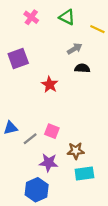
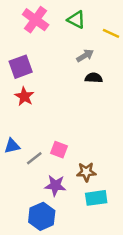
pink cross: (31, 17) -> (36, 20), size x1.5
red star: (50, 85) -> (24, 96), moved

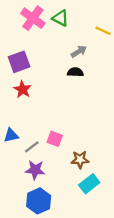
green triangle: (76, 20) -> (60, 18), moved
black semicircle: (94, 78) -> (75, 72), moved
purple star: (55, 186) -> (35, 170), moved
cyan rectangle: (96, 198) -> (89, 184), turned -30

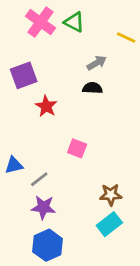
red star: (23, 89) -> (46, 106), moved
pink square: (55, 139) -> (77, 148), moved
brown star: (80, 160) -> (111, 195), moved

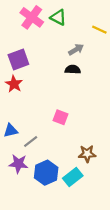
red star: (46, 106) -> (14, 84), moved
purple star: (43, 207) -> (18, 164), moved
cyan rectangle: (109, 224) -> (73, 177), moved
blue hexagon: (48, 245) -> (46, 173), moved

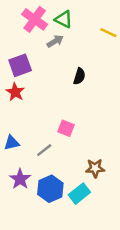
gray arrow: (76, 50) -> (55, 41), moved
black semicircle: (73, 69) -> (79, 76), turned 104
gray line: (31, 142) -> (44, 150), moved
purple star: (18, 164) -> (20, 179), turned 30

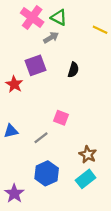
purple square: (20, 65) -> (35, 65), moved
brown star: (95, 168) -> (88, 154), turned 30
purple star: (20, 179) -> (14, 193), moved
cyan rectangle: (79, 194) -> (86, 179), moved

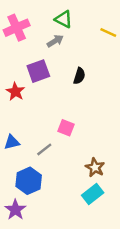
pink cross: (32, 17) -> (17, 28), moved, turned 30
blue hexagon: (47, 173) -> (29, 181), moved

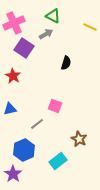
purple square: (38, 71) -> (24, 48), moved, turned -36
blue triangle: (12, 142) -> (10, 109), moved
cyan rectangle: (93, 194) -> (58, 161), moved

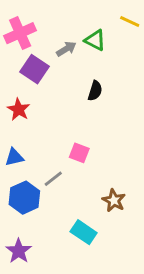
green triangle: (53, 16) -> (95, 40), moved
yellow line: (90, 27) -> (130, 21), moved
blue hexagon: (24, 150) -> (24, 198), moved
cyan rectangle: (58, 161) -> (84, 232), turned 72

